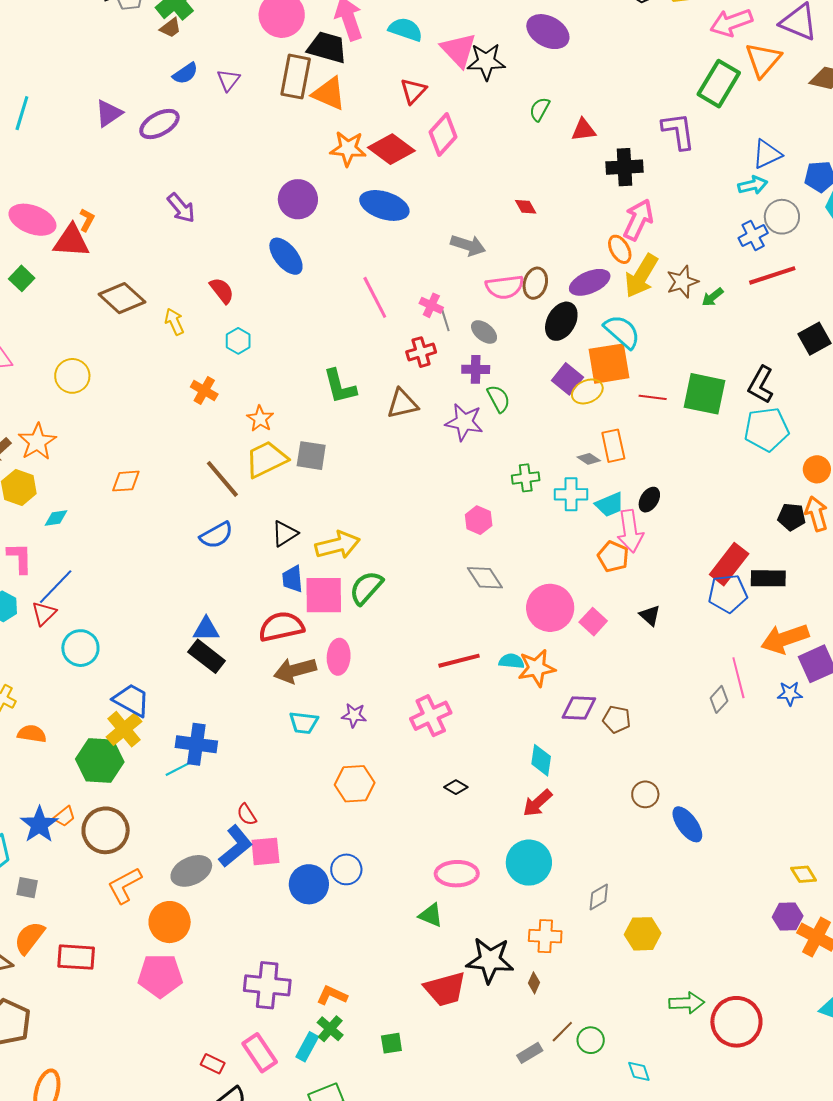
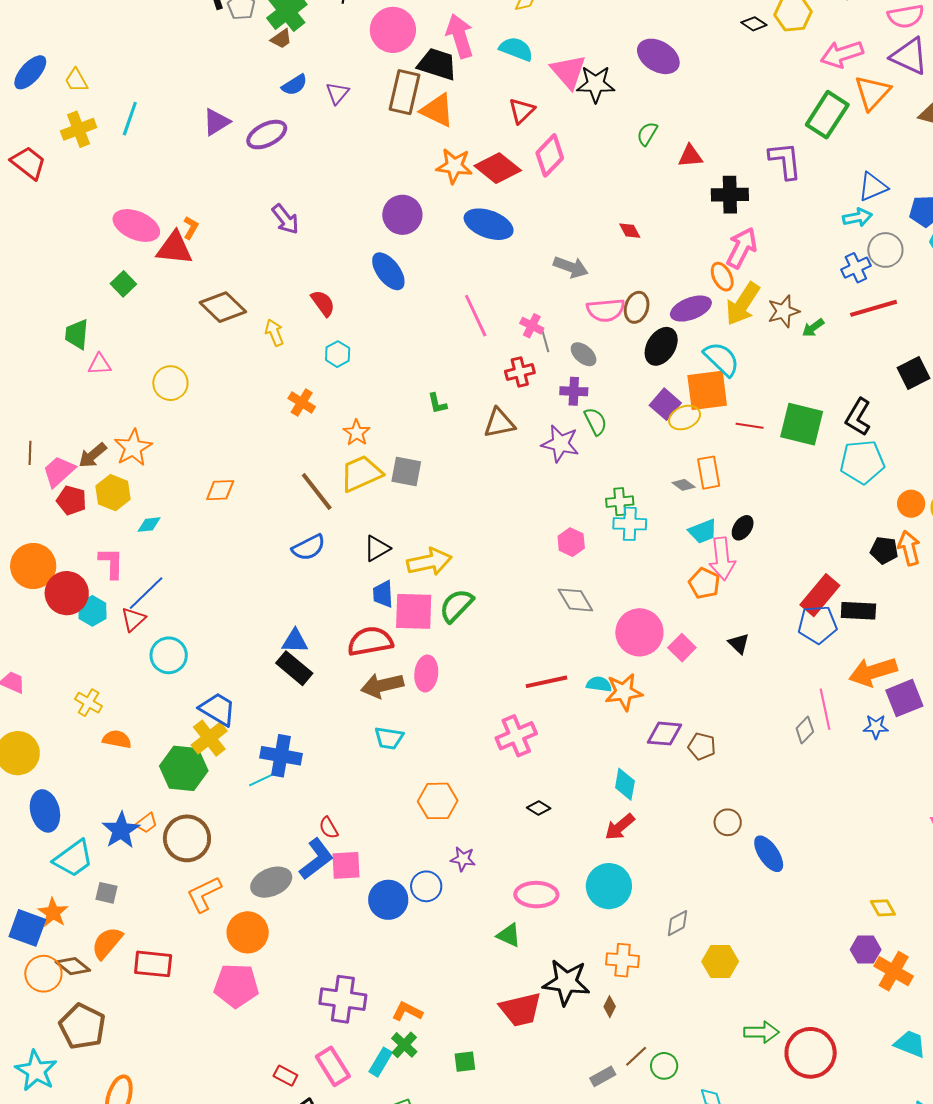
green L-shape: (340, 386) -> (437, 403), size x0.6
cyan cross: (571, 494) -> (630, 524), moved
purple star: (354, 715) -> (463, 859), moved

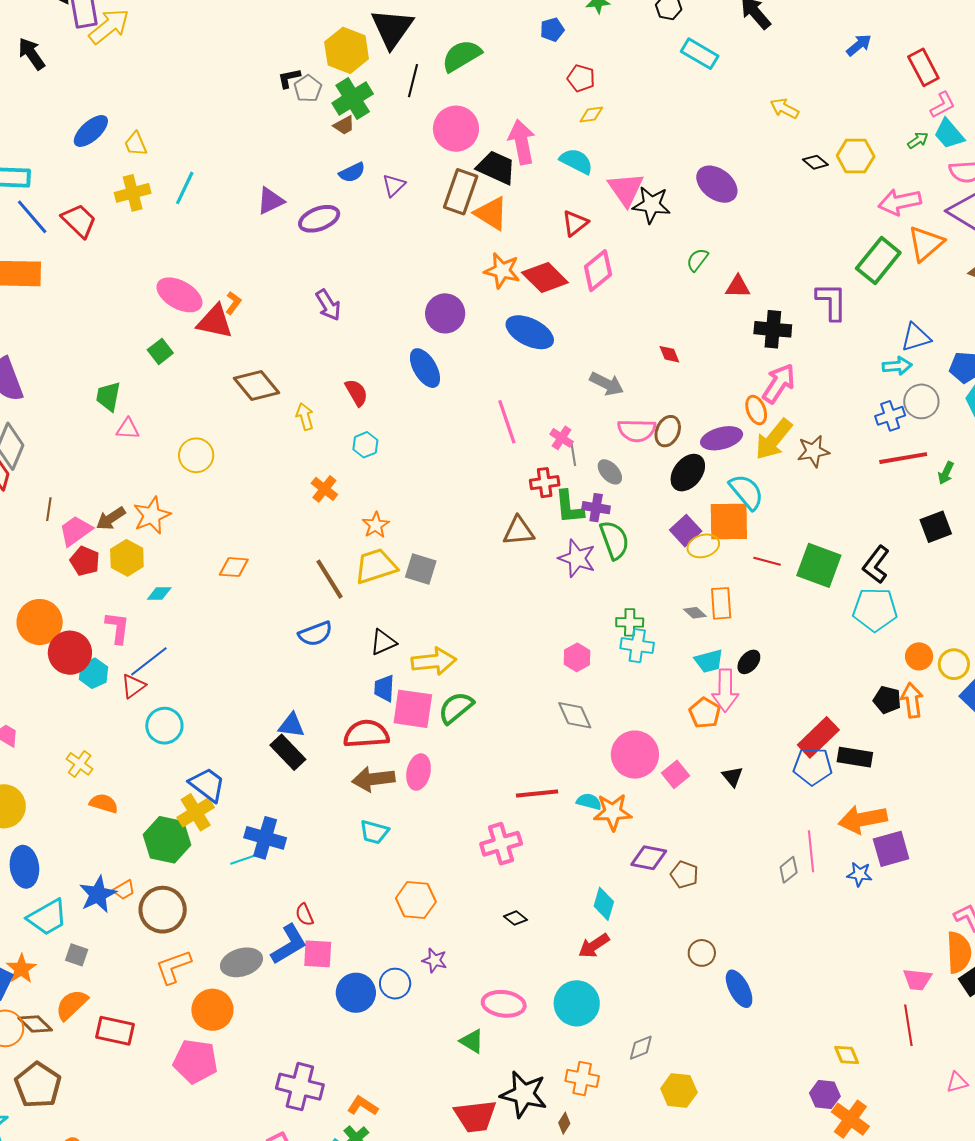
green arrow: (813, 328) -> (946, 473), moved, turned -35
green L-shape: (437, 403) -> (569, 507), moved, size x1.6
green semicircle: (596, 421) -> (614, 540), size x1.4

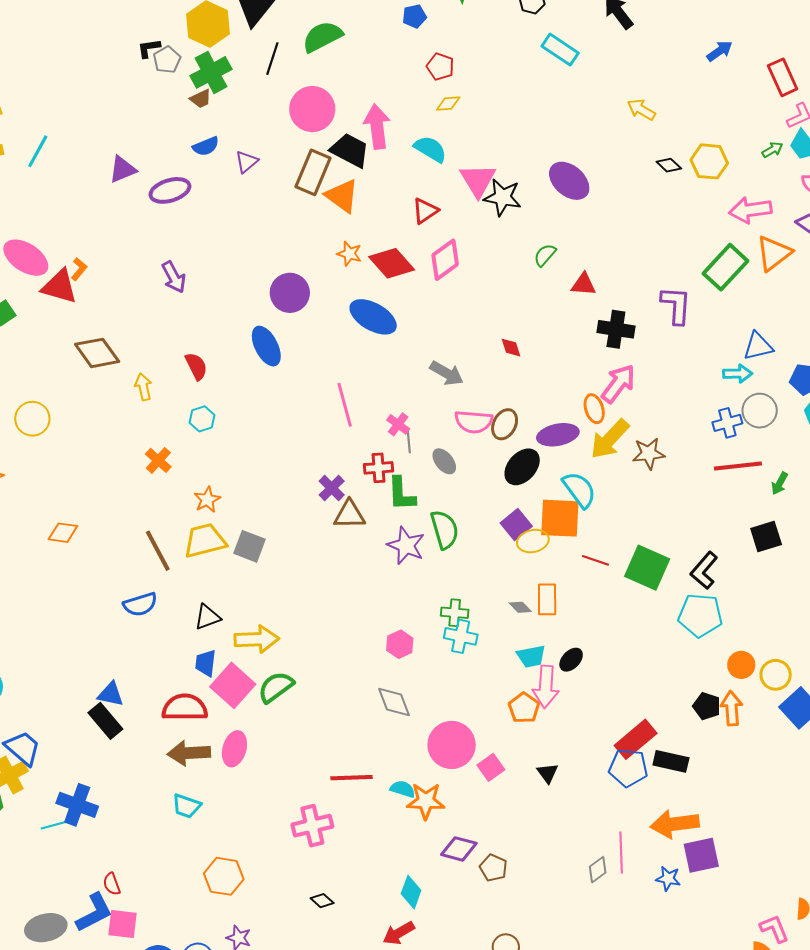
orange star: (502, 271) -> (349, 254), size x0.7
purple cross: (596, 508) -> (332, 488), moved, turned 32
pink square: (413, 709) -> (233, 685), turned 30

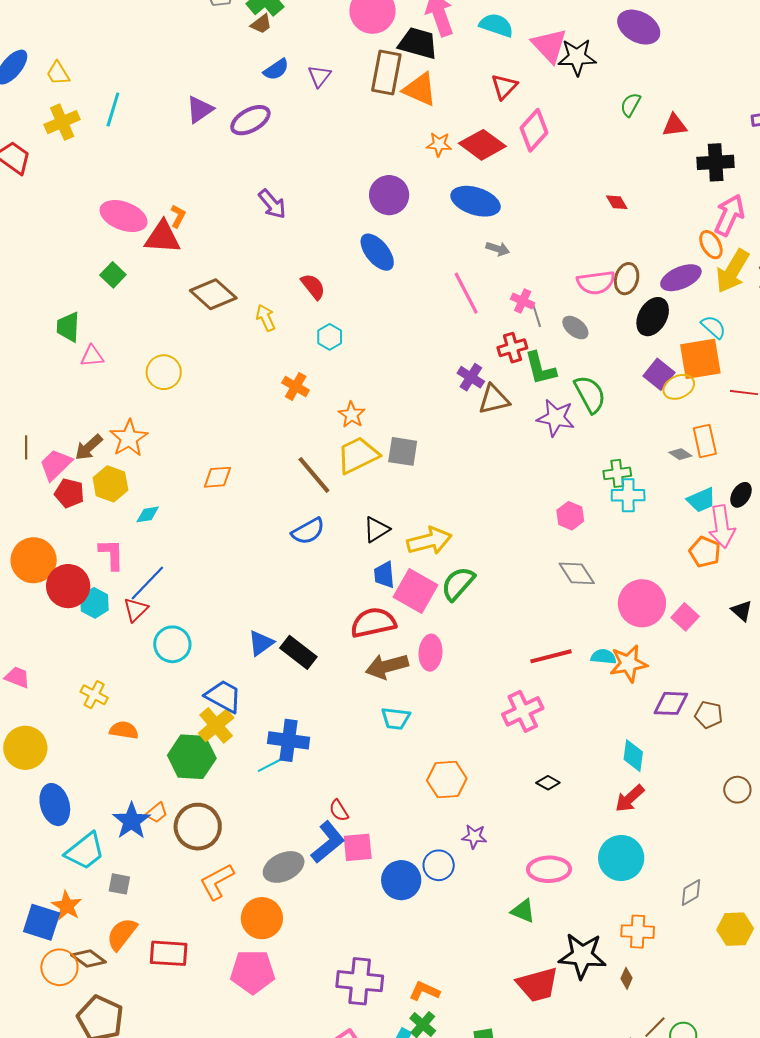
gray arrow: (447, 373) -> (498, 249), moved, size x0.7
cyan semicircle: (579, 490) -> (713, 327), size x0.7
blue triangle: (111, 694) -> (261, 643), moved, turned -36

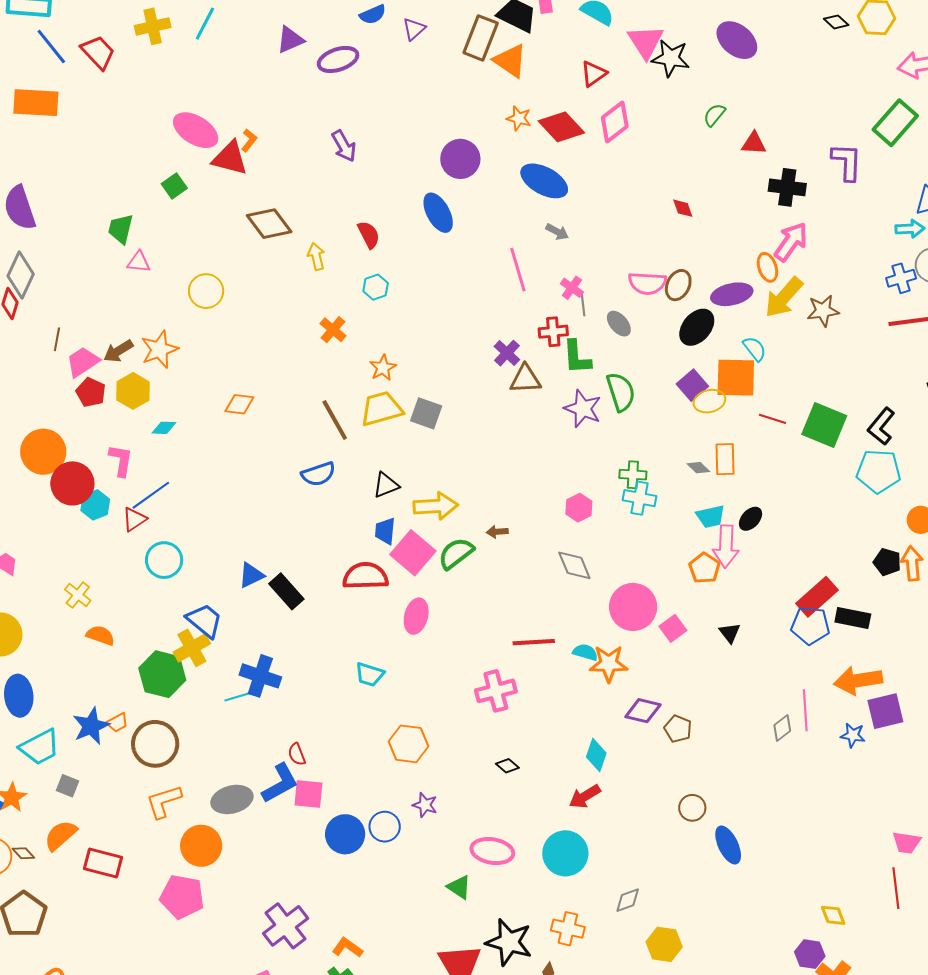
brown arrow: (387, 666) -> (497, 532), moved, size x0.5
brown diamond: (89, 958) -> (23, 853), size x0.7
purple cross: (360, 981) -> (286, 926), turned 36

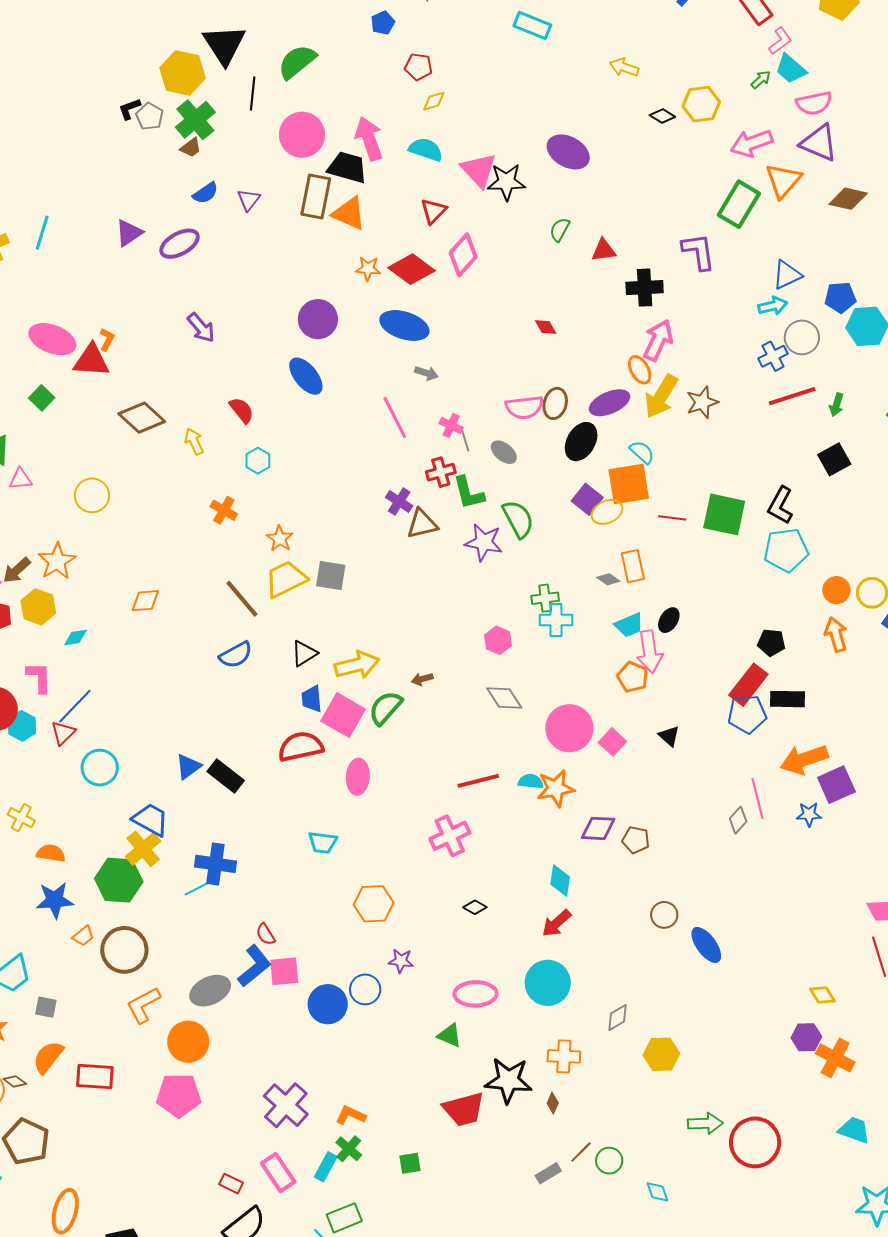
black pentagon: (887, 562) -> (771, 643), moved
blue star: (91, 726) -> (55, 900), moved, turned 30

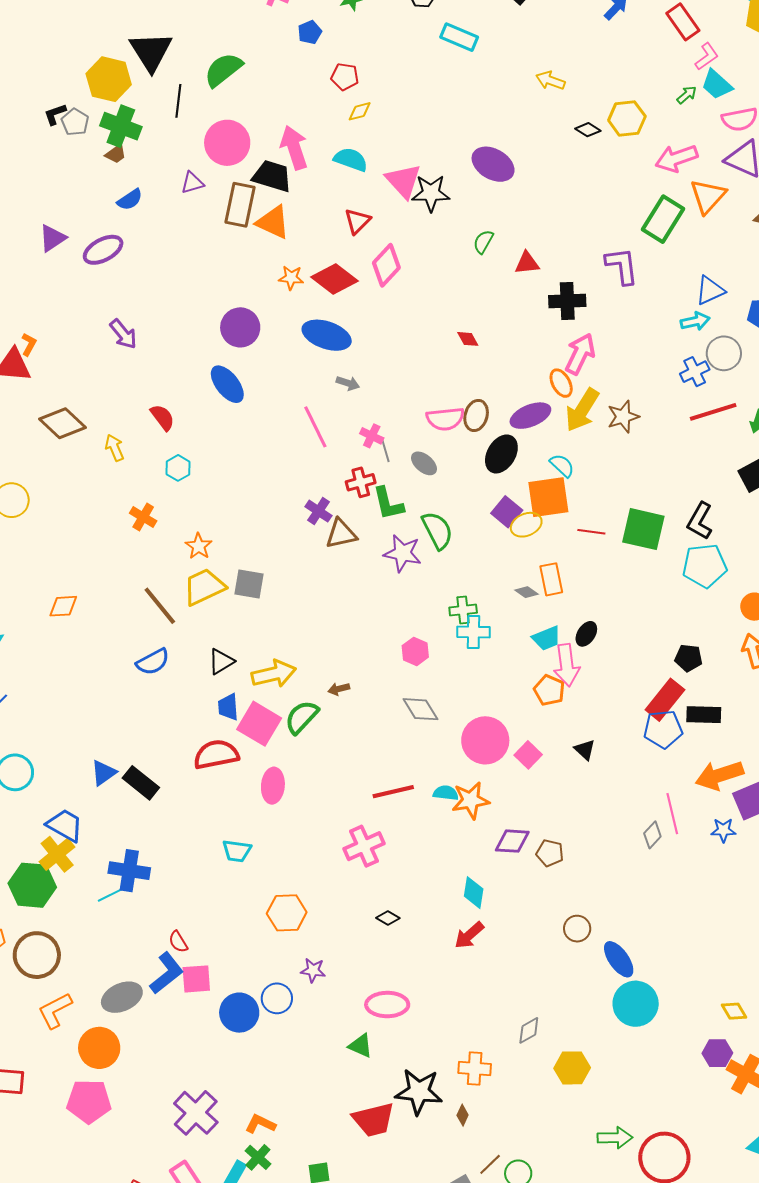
green cross: (195, 120) -> (121, 126), turned -30
purple triangle: (249, 200) -> (192, 183), moved, turned 35
cyan circle: (548, 983) -> (636, 1004), moved

